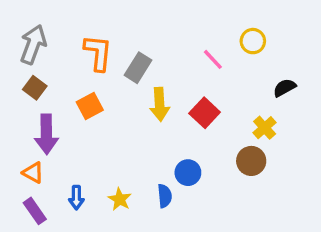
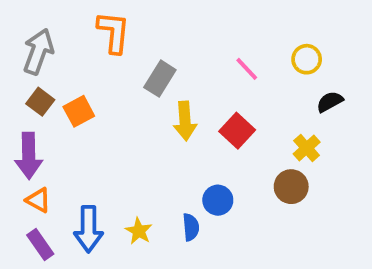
yellow circle: (253, 41) -> (307, 59), moved
orange L-shape: (98, 53) -> (114, 32), moved
orange square: (90, 106) -> (79, 111), moved
purple arrow: (46, 134) -> (29, 156), moved
blue arrow: (76, 198) -> (88, 229), size x1.6

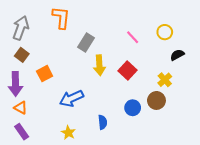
orange square: (79, 111) -> (45, 74), moved
blue circle: (218, 200) -> (133, 108), moved
blue arrow: (88, 229) -> (71, 98), moved, turned 65
yellow star: (139, 231) -> (68, 133), moved

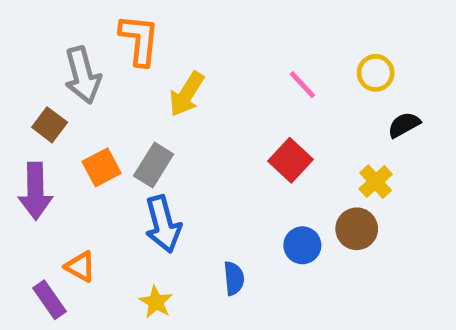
gray arrow: (21, 28) -> (83, 75), moved, turned 145
gray rectangle: (86, 42) -> (154, 165), moved
yellow arrow: (99, 65) -> (187, 94), moved, turned 36
blue arrow: (71, 98) -> (163, 224), turned -80
orange triangle: (21, 108) -> (80, 267), moved

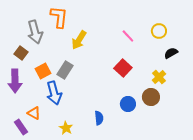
blue arrow: (163, 224) -> (54, 93), moved

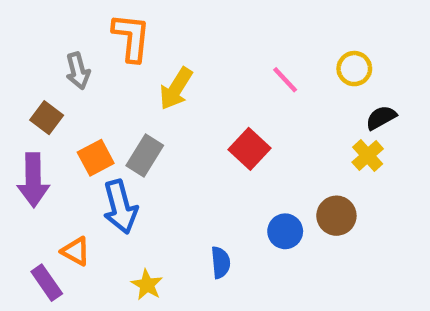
gray arrow: (35, 32) -> (78, 71), size x0.7
red square: (123, 68) -> (250, 149), moved
yellow cross: (159, 77) -> (368, 156), moved

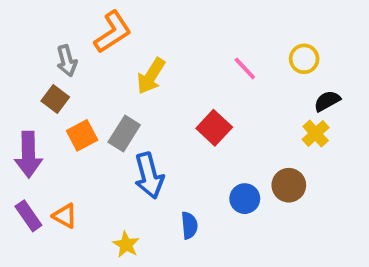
orange L-shape: (131, 37) -> (113, 32), turned 51
brown square: (47, 118) -> (55, 99), moved
blue arrow: (120, 207) -> (149, 176), moved
purple rectangle: (47, 283) -> (28, 216), moved

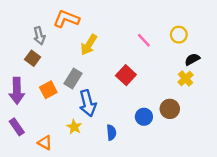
orange L-shape: (113, 32) -> (66, 19), turned -125
orange square: (82, 135) -> (48, 90), moved
orange triangle: (65, 216) -> (45, 143), moved
yellow star: (126, 245) -> (74, 127), moved

